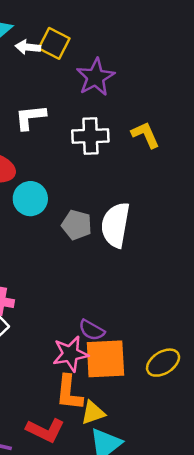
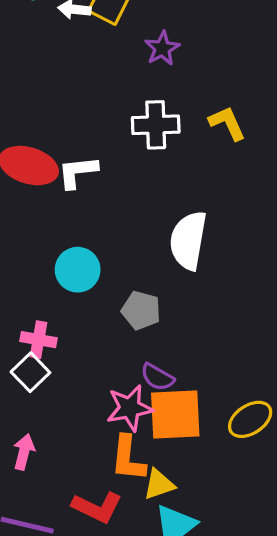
purple star: (95, 77) -> (162, 48), size x0.7
white L-shape: (30, 117) -> (78, 172), moved
cyan circle: (30, 199) -> (78, 270), moved
gray pentagon: (77, 225) -> (141, 310), moved

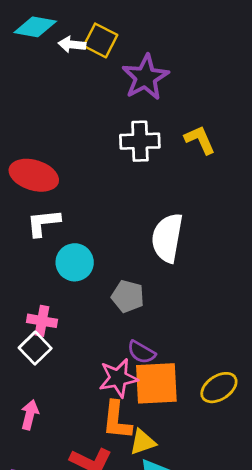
purple star: (162, 48) -> (145, 77), size x1.6
white L-shape: (78, 172) -> (43, 223), moved

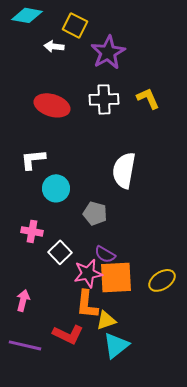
white arrow: (72, 45) -> (54, 46), moved
red ellipse: (34, 175) -> (52, 105), moved
white square: (35, 348) -> (60, 252), moved

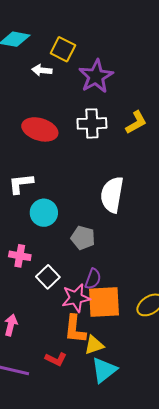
yellow L-shape: (148, 98) -> (136, 122), turned 85
purple semicircle: (105, 254) -> (93, 279), turned -100
red L-shape: (68, 334) -> (56, 359), size x0.7

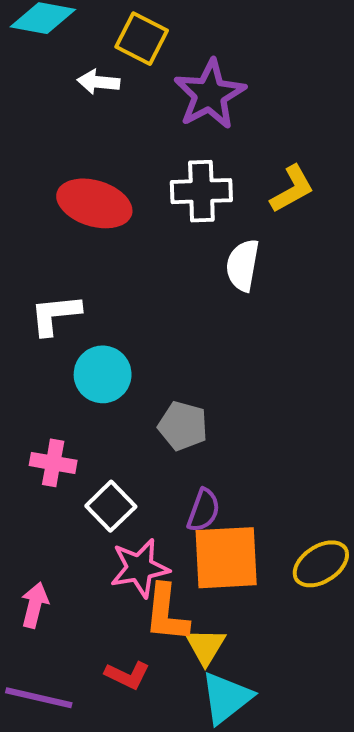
white semicircle: (112, 195) -> (243, 265), moved, size x0.7
pink star: (76, 298) -> (140, 568), moved
yellow triangle: (94, 345) -> (206, 646), turned -40

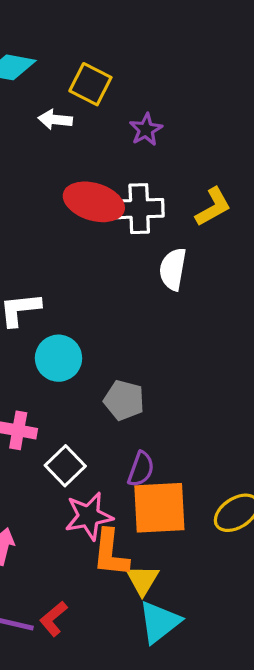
purple star: (210, 94) -> (146, 130), size x0.6
red ellipse: (94, 203) -> (94, 202), moved
red L-shape: (127, 675) -> (53, 619), moved, turned 114

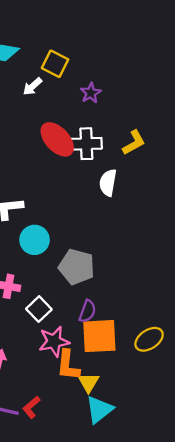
white arrow: (55, 120) -> (32, 86), turned -48
red ellipse: (94, 202) -> (57, 139), turned 30
gray pentagon: (124, 400) -> (77, 267), size x1.4

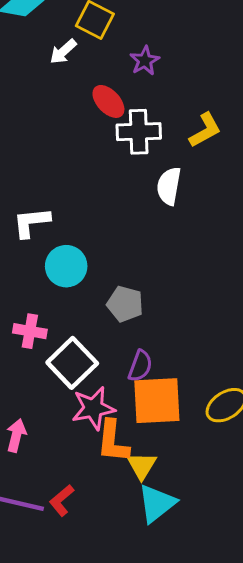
red ellipse: (57, 139) -> (108, 101), moved, size x0.7
gray pentagon: (77, 267) -> (125, 304), size x0.7
white square: (39, 309) -> (72, 363), size x1.4

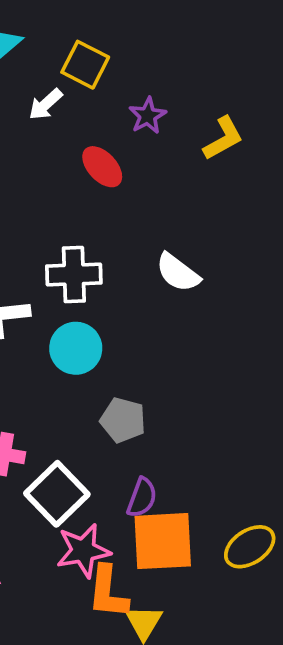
yellow L-shape: (205, 130) -> (223, 138), moved
white cross: (139, 132) -> (74, 274), moved
white semicircle: (169, 186) -> (178, 273), turned -63
cyan circle: (66, 266) -> (76, 348), moved

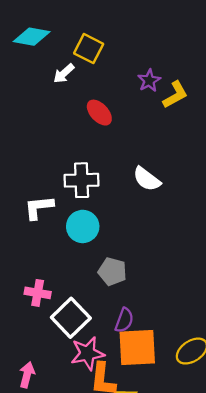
purple star: (148, 116) -> (149, 81), moved

